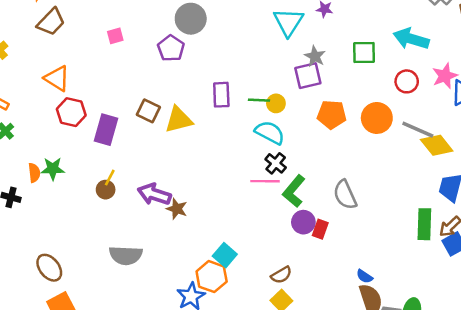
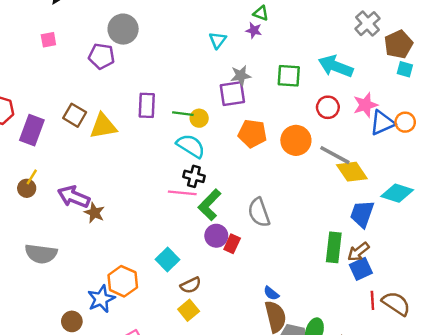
cyan triangle: (288, 22) -> (218, 40), size x0.6
purple pentagon: (171, 48) -> (101, 56), turned -30
gray star: (315, 56) -> (241, 76), turned 30
black cross: (276, 163) -> (194, 176), turned -30
cyan square: (225, 255) -> (168, 259), moved

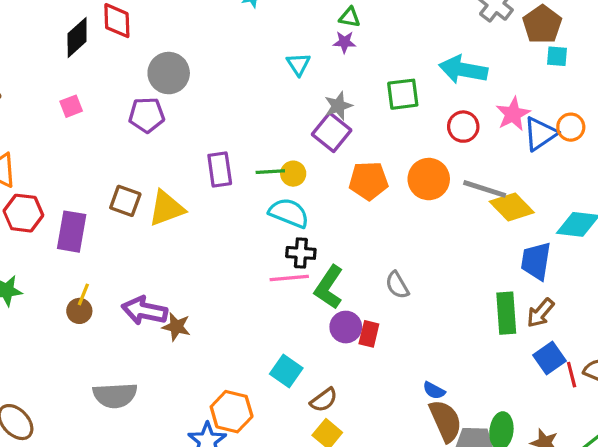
purple square: (232, 94) -> (332, 132), turned -32
gray semicircle: (259, 212) -> (397, 285), size x0.7
blue square: (361, 269) -> (549, 358), moved

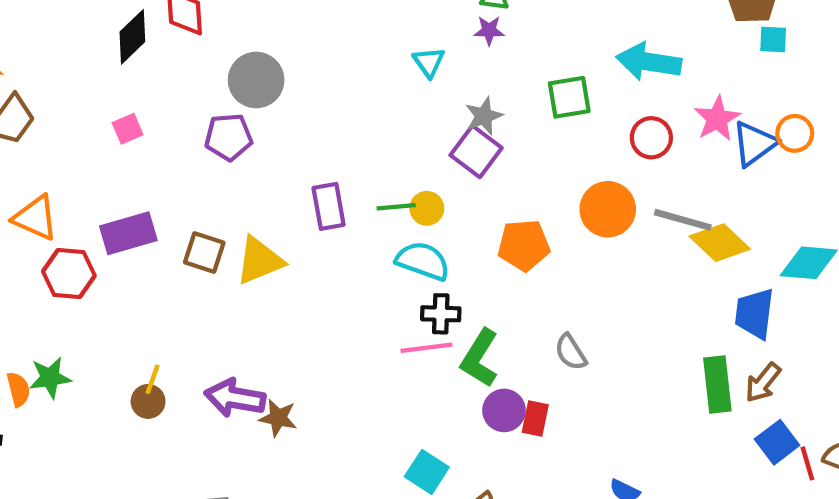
orange pentagon: (369, 181) -> (524, 245), moved
purple rectangle: (72, 232) -> (128, 233), moved, turned 66

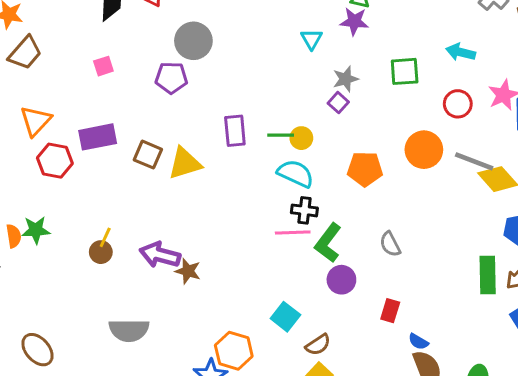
purple star: (489, 30) -> (354, 21), size x1.4
cyan arrow: (649, 62) -> (461, 52), size x0.7
purple square: (476, 152) -> (338, 103), size x0.6
orange triangle: (35, 218) -> (36, 121), turned 44
red rectangle: (535, 418) -> (390, 311), moved

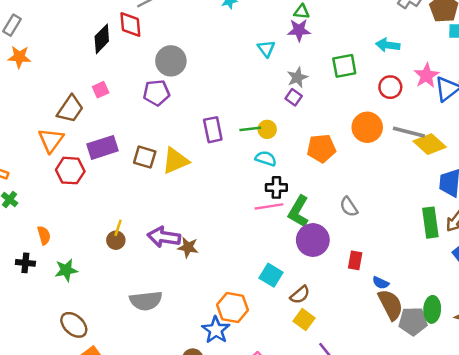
brown trapezoid: (25, 53) -> (70, 109), moved
cyan semicircle: (296, 173) -> (266, 159), size x0.7
green star: (36, 230) -> (66, 270), moved
purple circle: (341, 280) -> (313, 240), size x1.4

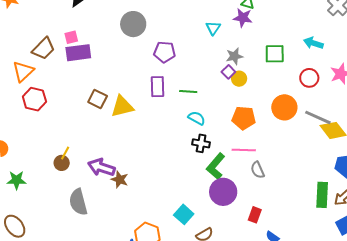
purple pentagon: (157, 93) -> (165, 52), moved
yellow circle: (267, 129) -> (239, 79), moved
purple rectangle: (103, 147) -> (78, 53), moved
pink line: (269, 206) -> (244, 150), moved
gray semicircle: (146, 301) -> (78, 202), moved, turned 72

